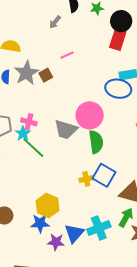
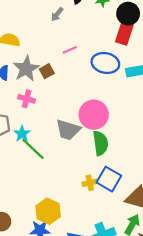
blue ellipse: (118, 89) -> (105, 63), moved
pink cross: (29, 122) -> (27, 99), moved

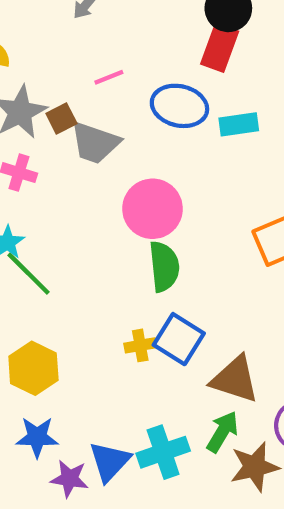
gray trapezoid: (68, 130) -> (95, 143), moved
yellow hexagon: (48, 211) -> (33, 368), moved

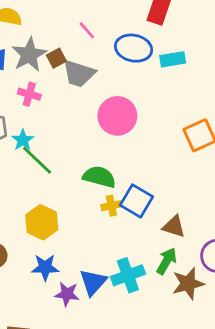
pink line: (109, 77) -> (87, 30), turned 72
green semicircle: (164, 266) -> (99, 177), moved, turned -68
brown triangle: (235, 379) -> (174, 226), size x0.7

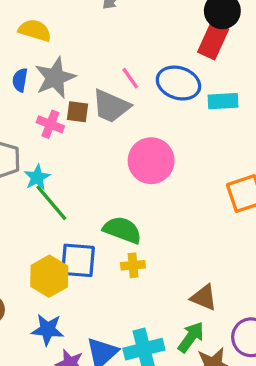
pink line: (87, 30) -> (130, 78), moved
brown square: (56, 58) -> (77, 112), moved, turned 30
blue square: (137, 201) -> (78, 260), moved, turned -32

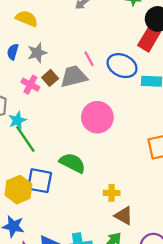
gray star: (55, 78) -> (37, 53), size x0.7
gray trapezoid: (111, 106) -> (74, 77), turned 136
brown square: (77, 112) -> (50, 78), turned 35
yellow cross: (133, 265) -> (112, 193), moved

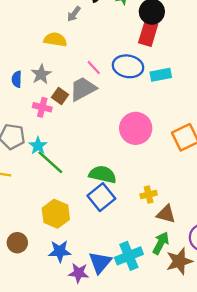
yellow semicircle: (27, 19) -> (55, 40), moved
pink circle: (97, 117) -> (136, 128), moved
blue square: (40, 181) -> (101, 197), moved, turned -36

